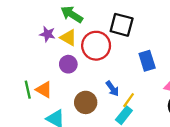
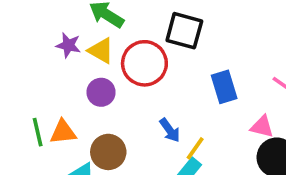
orange triangle: (44, 90) -> (63, 132), turned -36
brown circle: (86, 102) -> (108, 152), moved

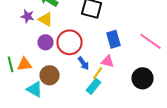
red circle: (144, 63) -> (70, 42), moved
pink triangle: (262, 127) -> (108, 61), moved

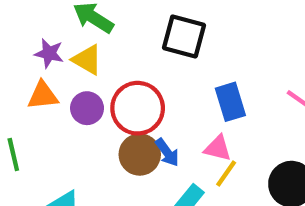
orange triangle: (24, 64) -> (43, 96), moved
yellow line: (98, 73) -> (226, 173), moved
brown circle: (50, 75) -> (140, 155), moved

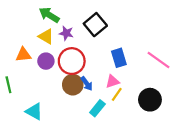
black square: (184, 37) -> (95, 25), turned 35
purple star: (49, 53) -> (66, 33), moved
pink triangle: (218, 148) -> (112, 81), turned -32

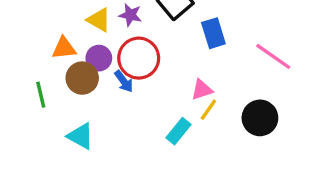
blue rectangle: (119, 58) -> (213, 33), moved
blue arrow: (87, 84) -> (124, 81), moved
brown circle: (73, 85) -> (82, 78), moved

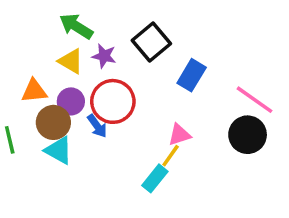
blue rectangle: (213, 33) -> (192, 75), turned 48
yellow line: (208, 110) -> (171, 156), moved
black circle: (260, 118) -> (248, 135), moved
cyan triangle: (81, 136) -> (59, 150), moved

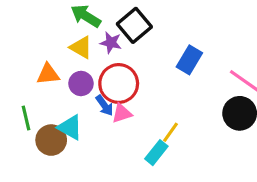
black square: (151, 42) -> (134, 25), moved
brown circle: (53, 122) -> (51, 140), moved
pink triangle: (179, 135) -> (122, 113), moved

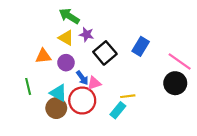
black square: (134, 25) -> (105, 53), moved
red circle: (119, 83) -> (82, 100), moved
yellow line: (171, 132) -> (128, 96), turned 48
brown circle: (51, 140) -> (56, 108), moved

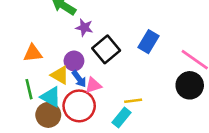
yellow triangle: (66, 38) -> (60, 75), moved
purple circle: (66, 63) -> (74, 61), moved
green line: (28, 86) -> (29, 89), moved

